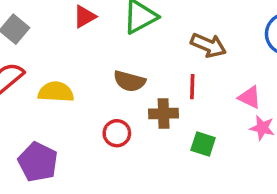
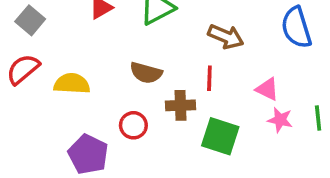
green square: (203, 144) -> (220, 136), size x1.5
purple pentagon: (38, 162) -> (88, 154), moved

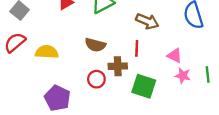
red circle: (133, 125) -> (96, 79), moved

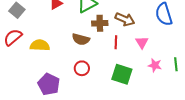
pink triangle: (175, 56) -> (142, 42), moved, turned 32
brown cross: (118, 66) -> (100, 23), moved

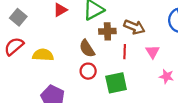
brown semicircle: (81, 39) -> (87, 49), turned 42
red circle: (82, 68) -> (88, 71), moved
green square: (122, 74) -> (116, 83), moved, turned -30

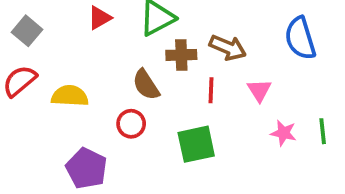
red circle: (88, 71) -> (131, 124), moved

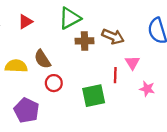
red triangle: (100, 18) -> (25, 22), moved
brown semicircle: (146, 85) -> (42, 59), moved
red line: (211, 90) -> (115, 75), moved

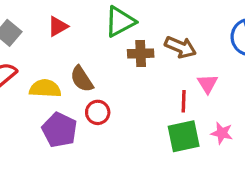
pink star: (147, 89) -> (222, 133), moved
green square: (94, 96) -> (184, 136), moved
purple pentagon: (26, 110) -> (59, 130), moved

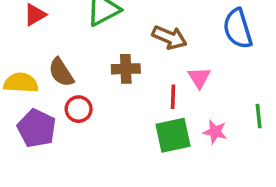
brown cross: (141, 53) -> (126, 69), moved

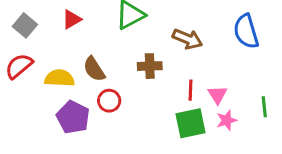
pink triangle: (199, 78) -> (218, 95), moved
pink star: (215, 132) -> (227, 120), turned -30

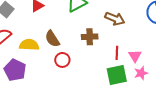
purple pentagon: (73, 117) -> (15, 70), moved

